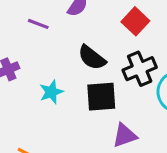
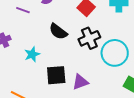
black square: (101, 97) -> (56, 75), moved

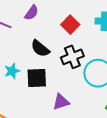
black square: (56, 75) -> (37, 78), moved

